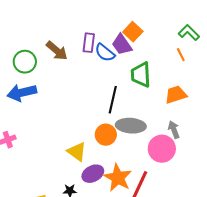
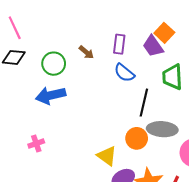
brown arrow: (57, 51) -> (86, 52), size x0.7
blue semicircle: (105, 53) -> (124, 73), moved

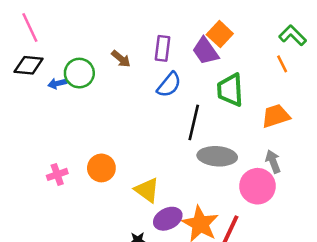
blue semicircle: (124, 73) -> (169, 85), turned -90
blue arrow: (51, 95) -> (57, 83), moved, size x0.5
orange circle: (137, 138) -> (101, 168), moved

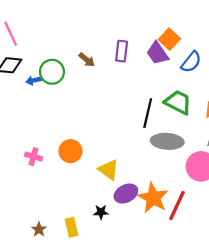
blue semicircle: (169, 85) -> (191, 62), moved
green trapezoid: (230, 90) -> (178, 102), moved, turned 120
pink cross: (57, 174) -> (33, 157), turned 35

